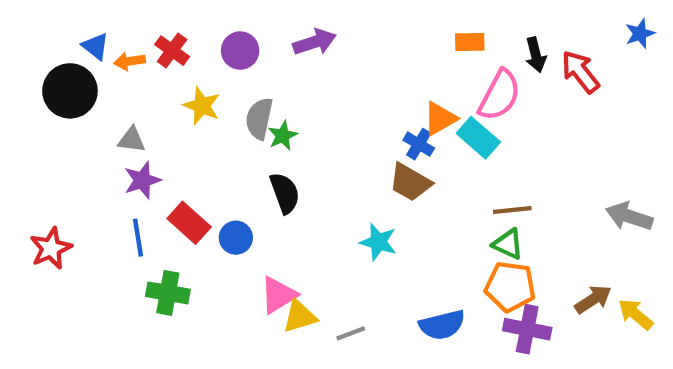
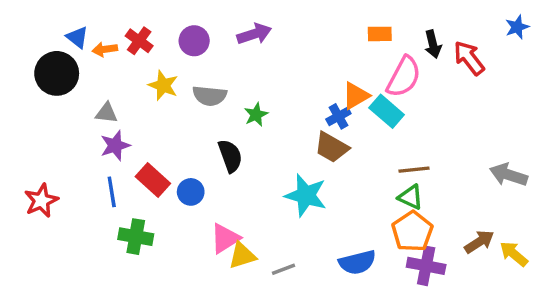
gray semicircle: (259, 119) -> (210, 96), turned -96
green star: (283, 136) -> (256, 115), moved
blue cross: (419, 144) -> (338, 116), turned 30
cyan star: (378, 242) -> (306, 195), size x1.4
orange pentagon: (510, 287) -> (412, 231), turned 30

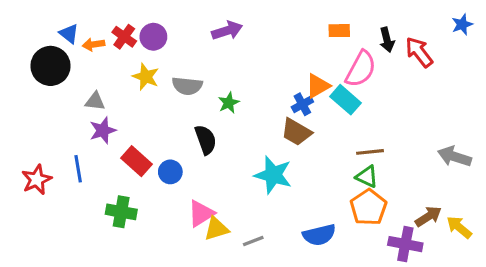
purple circle: (194, 41) -> (153, 37), moved
blue line: (112, 192) -> (78, 169), moved
purple cross: (426, 266) -> (405, 244), moved

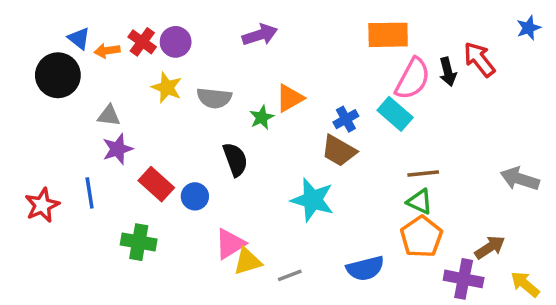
orange rectangle: (339, 31) -> (388, 35), size x1.6
black arrow: (387, 40) -> (448, 72), moved
orange triangle: (318, 86) -> (290, 98), moved
yellow arrow: (459, 227) -> (525, 284), moved

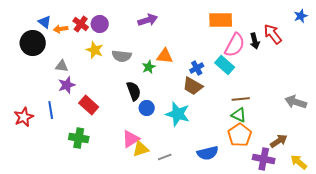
orange triangle: (290, 98) -> (165, 56), turned 36
blue circle: (195, 196) -> (147, 108), moved

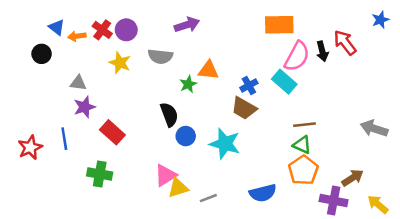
black circle: (33, 43) -> (42, 54), size x0.6
gray semicircle: (122, 56) -> (160, 56), moved

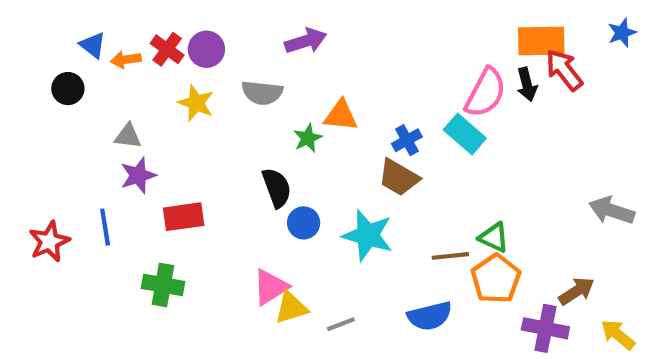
orange rectangle: (279, 25) -> (541, 41), moved
brown line: (305, 125) -> (450, 256), moved
red rectangle: (112, 132) -> (184, 217), turned -50

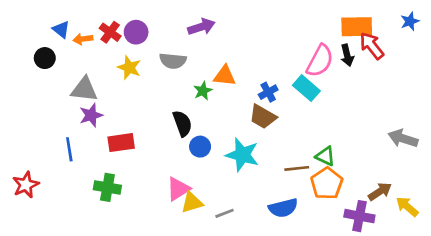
gray triangle: (128, 136) -> (84, 89), size x1.5
red star: (49, 242) -> (26, 185), moved
yellow arrow: (618, 335) -> (407, 207), moved

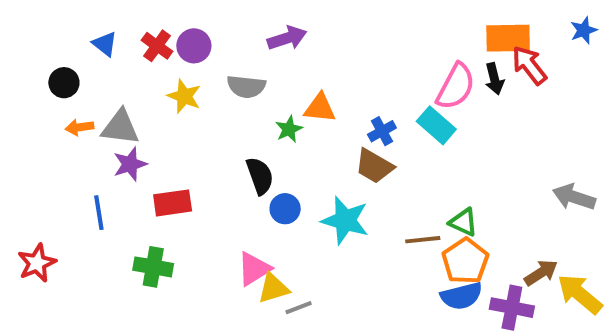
blue triangle: (61, 29) -> (105, 44), moved
orange arrow: (83, 39) -> (79, 127), moved
yellow arrow: (407, 207) -> (580, 294), size x1.4
blue semicircle: (283, 208) -> (461, 296), moved
gray line: (225, 213) -> (299, 308), moved

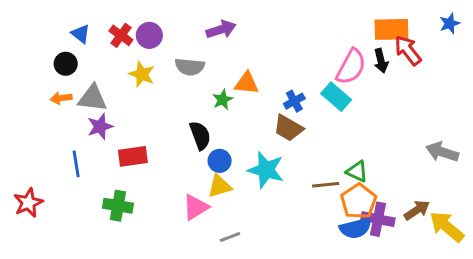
black circle: (64, 83) -> (66, 64), moved
yellow triangle: (273, 288) -> (220, 186), moved
purple cross: (512, 308) -> (378, 219), moved

